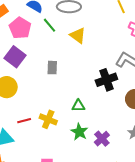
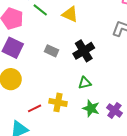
gray rectangle: (52, 68) -> (51, 51), turned -56
black cross: (106, 80) -> (84, 51), moved

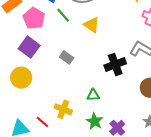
black cross: (84, 51) -> (115, 64), moved
red line: (35, 108) -> (42, 122), moved, turned 56

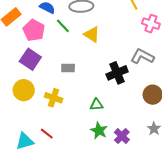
gray rectangle: (67, 57) -> (68, 68), turned -32
yellow cross: (63, 109) -> (54, 98), moved

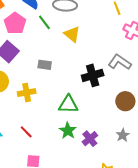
yellow cross: (54, 98) -> (27, 93), turned -36
green triangle: (96, 105) -> (68, 104), size x1.5
red line: (47, 134) -> (26, 132), moved

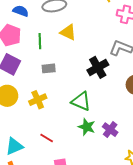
green line: (44, 22) -> (40, 41), moved, turned 49
green triangle: (68, 104) -> (81, 101), turned 35

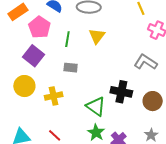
yellow triangle: (68, 32) -> (97, 36), turned 30
black cross: (98, 67) -> (121, 92), moved, turned 30

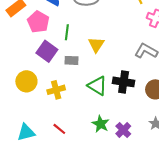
yellow triangle: (97, 36) -> (96, 45), moved
purple square: (34, 56) -> (47, 51), moved
green triangle: (96, 106) -> (97, 86), moved

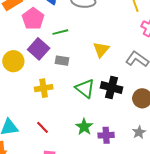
green line: (67, 32) -> (60, 32), turned 63
yellow triangle: (96, 45) -> (101, 49), moved
yellow circle: (26, 81) -> (13, 61), moved
purple cross: (123, 130) -> (106, 135), turned 35

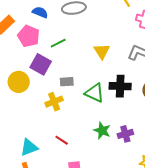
gray rectangle: (62, 61) -> (67, 82), moved

